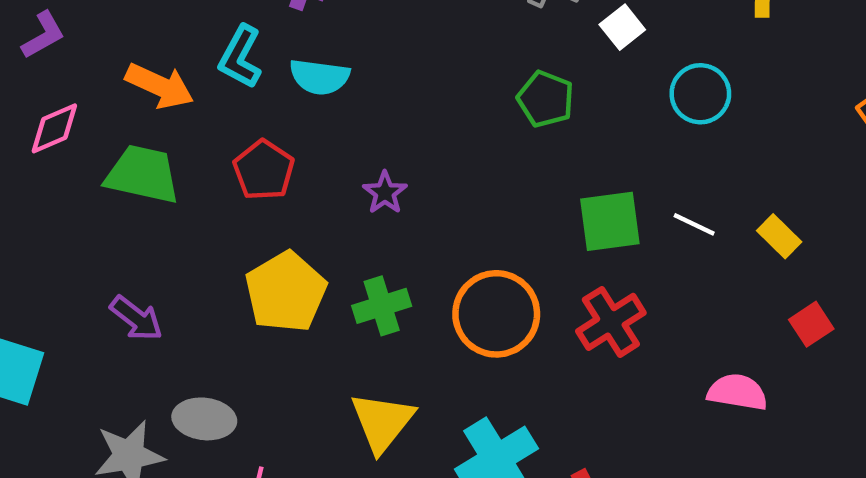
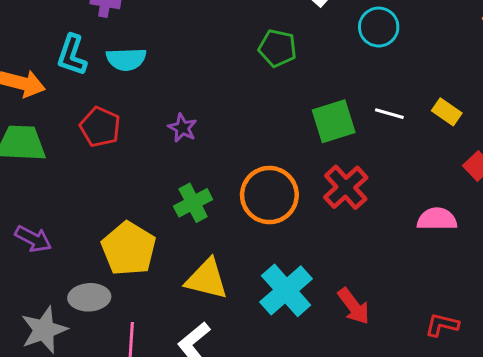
yellow pentagon: (286, 292) -> (129, 249), moved
yellow triangle: (382, 422) -> (207, 279), turned -45

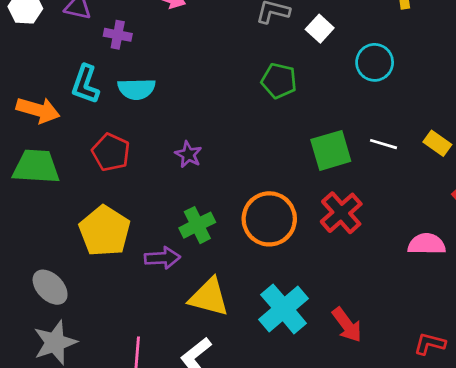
purple arrow: (33, 239) -> (162, 258), moved, turned -32
yellow pentagon: (129, 249) -> (105, 231), moved
gray ellipse: (89, 297) -> (50, 287), moved, turned 48

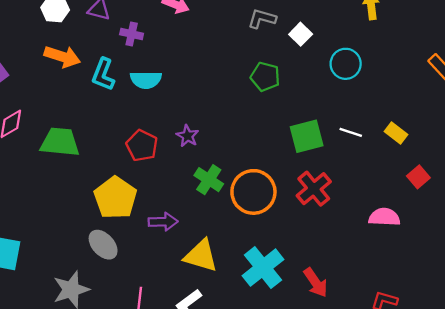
orange arrow: (38, 110) -> (62, 57), moved
red pentagon: (111, 152) -> (142, 146), moved
green cross: (197, 225) -> (209, 180), moved, turned -32
gray ellipse: (50, 287) -> (103, 245), moved

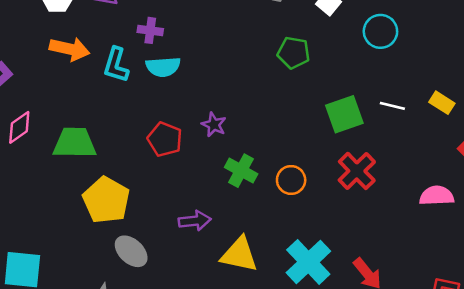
purple cross: (132, 34) -> (150, 30), moved
orange circle: (253, 192) -> (291, 180), size x0.6
yellow pentagon: (115, 198) -> (106, 200), moved

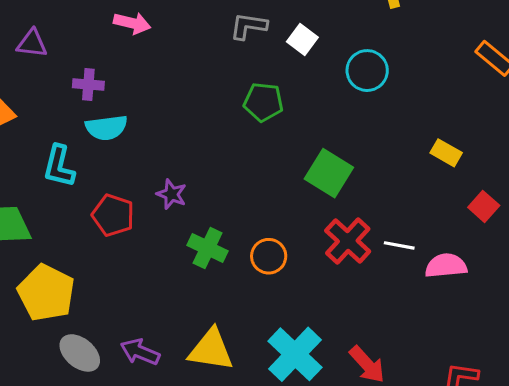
cyan L-shape: (116, 65) -> (59, 166), moved
white line: (392, 106) -> (399, 245), moved
green square: (344, 114) -> (329, 173), turned -36
purple arrow: (195, 221) -> (140, 352), moved, turned -148

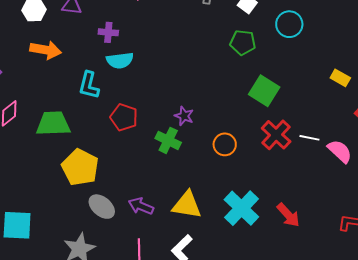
green pentagon: (263, 102) -> (243, 42), moved
purple star: (172, 194) -> (184, 116), moved
green cross: (208, 248) -> (168, 140), moved
pink semicircle: (446, 266) -> (340, 151), turned 48

